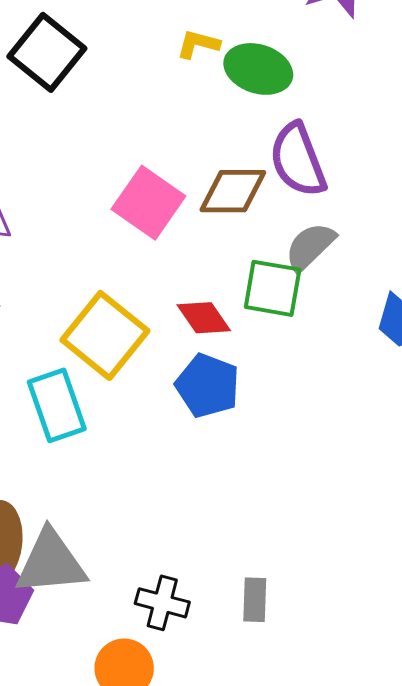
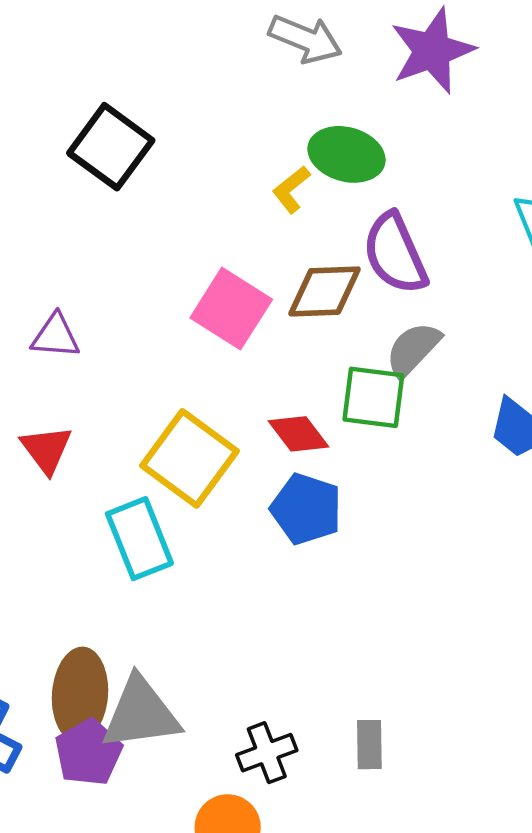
yellow L-shape: (198, 44) -> (291, 189), moved, turned -51
black cross: (162, 603) -> (267, 753), turned -33

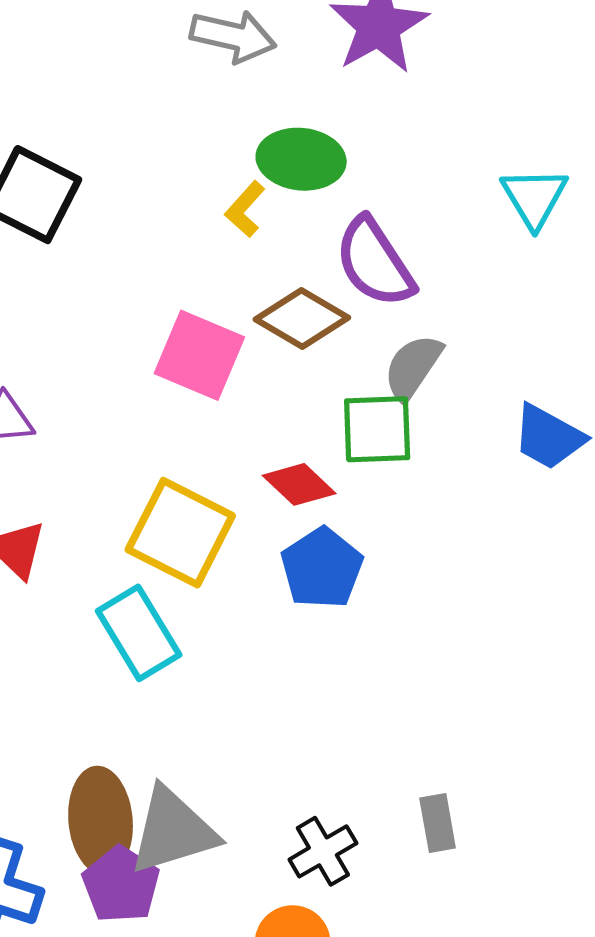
brown diamond: (325, 291) -> (302, 318), turned 42
blue pentagon: (306, 509) -> (322, 568), turned 30

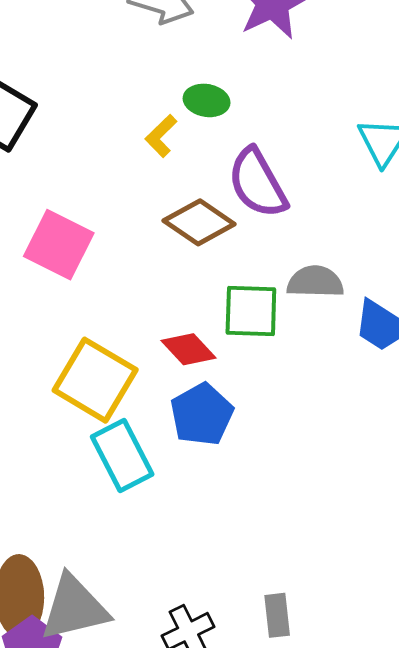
green ellipse: (301, 159) -> (207, 100), size x0.7
pink square: (199, 355) -> (59, 245), moved
gray semicircle: (413, 367) -> (315, 282), moved, turned 54
cyan rectangle: (139, 633) -> (122, 455), moved

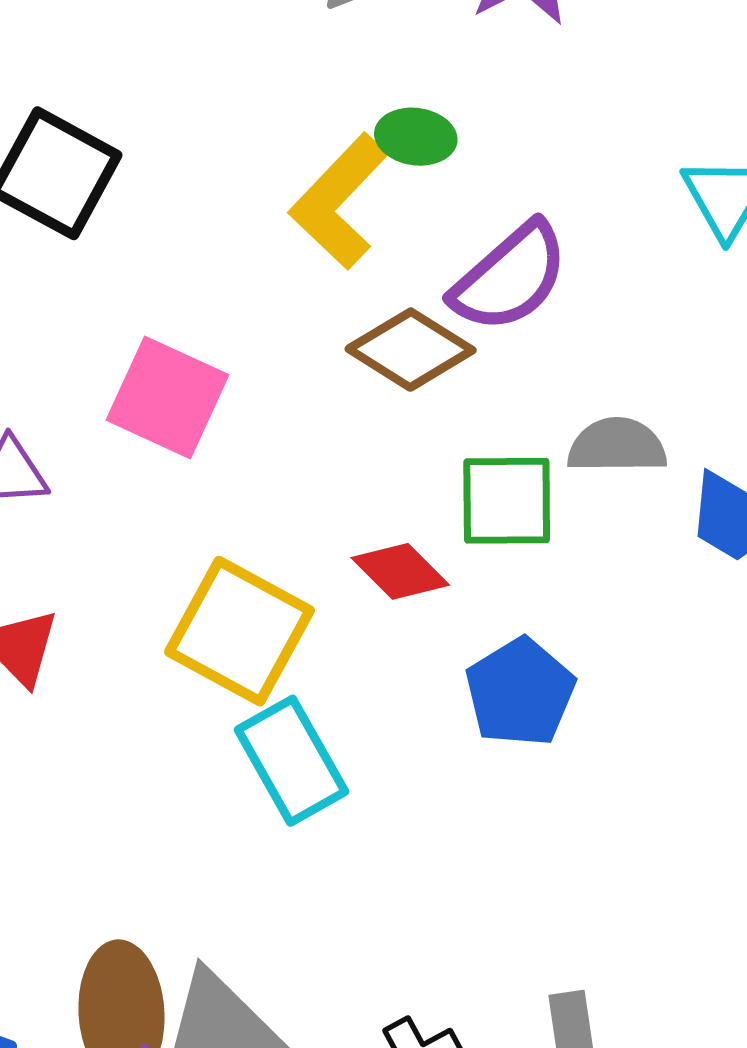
yellow L-shape: (161, 136) -> (339, 201), size x1.8
purple semicircle: (258, 183) -> (510, 277), turned -100
blue pentagon: (202, 414) -> (520, 692), moved

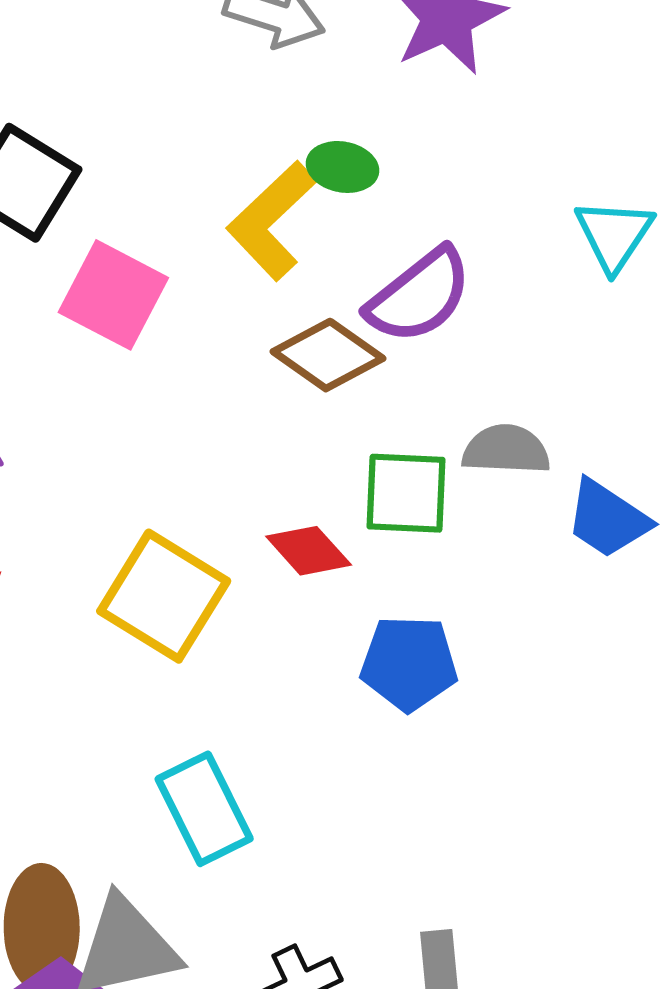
pink square: (167, 397) -> (113, 295), moved
blue pentagon: (520, 692) -> (409, 663), turned 30
cyan rectangle: (292, 761) -> (204, 809), moved

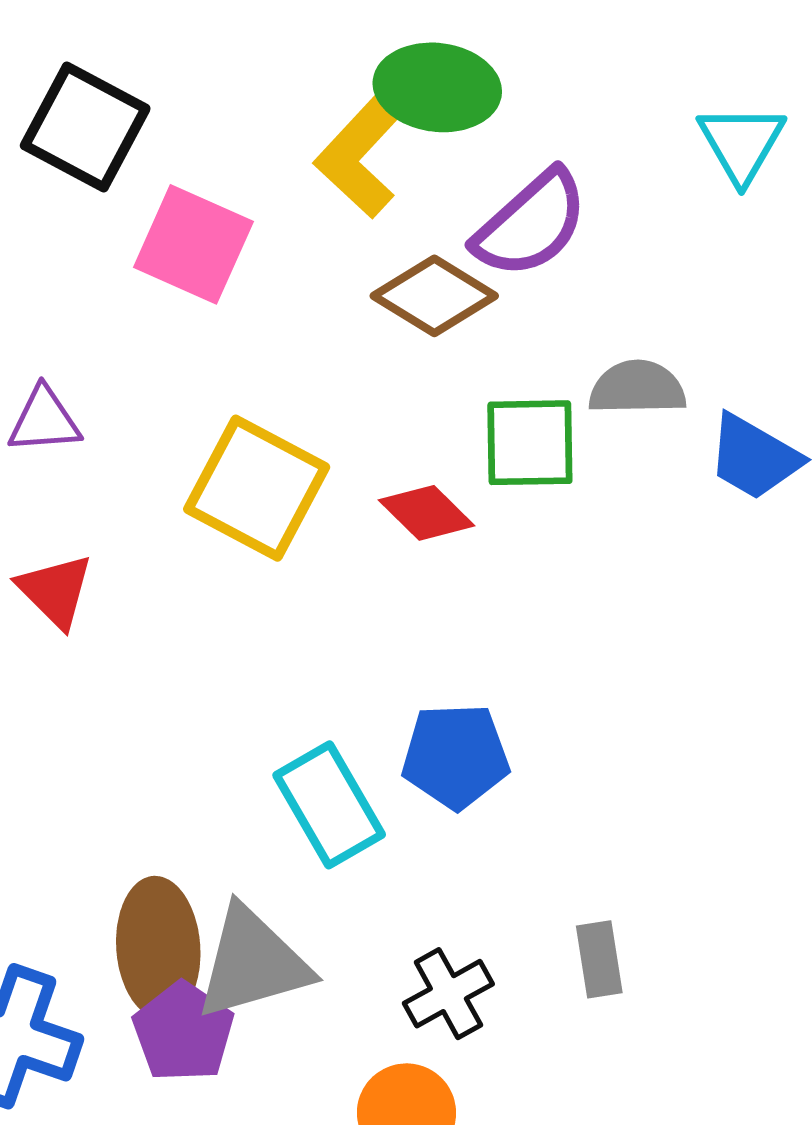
green ellipse: (343, 167) -> (437, 87), size x1.6
yellow square: (164, 596) -> (257, 488), moved
blue pentagon: (409, 663) -> (455, 756), moved

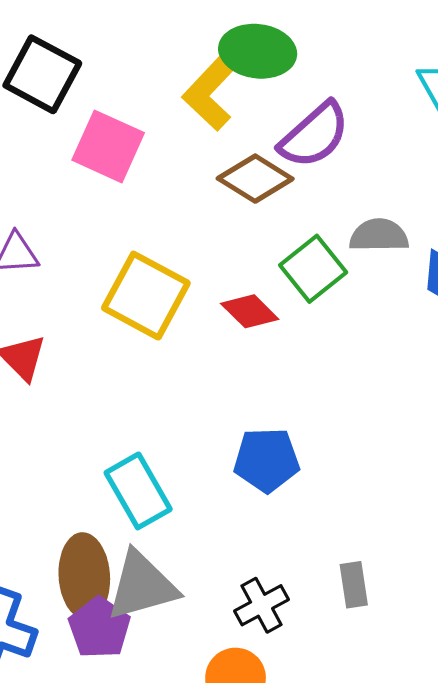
green square: (530, 443) -> (313, 269), turned -38
cyan rectangle: (329, 805) -> (138, 491), moved

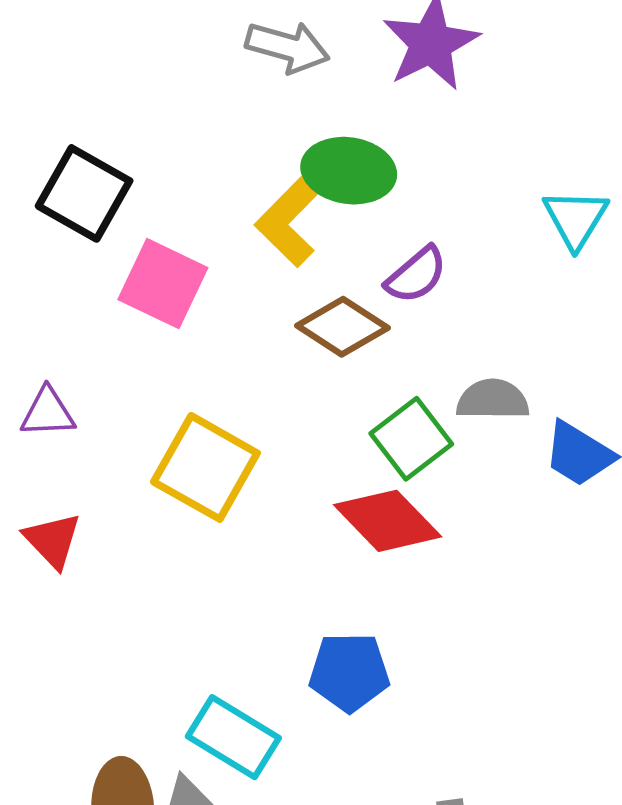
purple semicircle: (314, 135) -> (416, 275), size x0.7
red diamond: (250, 311) -> (388, 521), moved, size x1.5
cyan rectangle: (138, 491) -> (233, 737), moved, turned -30

